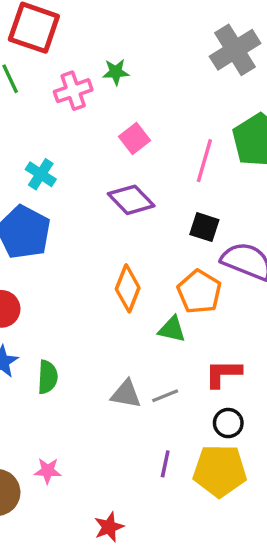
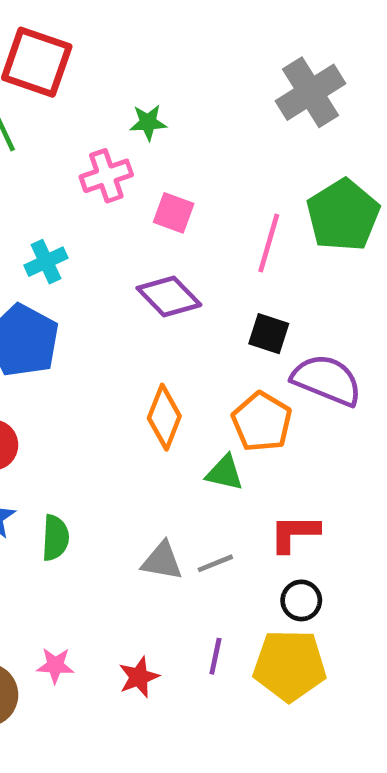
pink cross: (73, 91) -> (106, 176), moved
pink square: (135, 138) -> (174, 213), turned -32
cyan cross: (41, 174) -> (46, 262), turned 32
red star: (109, 527) -> (139, 677), moved

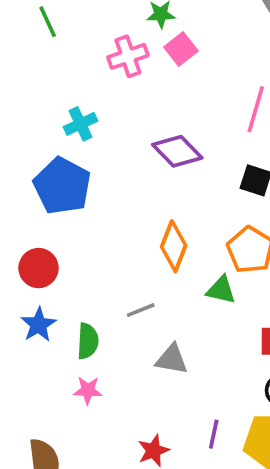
pink square: (174, 213) -> (181, 49), moved, turned 32
gray line: (215, 563) -> (141, 310), moved
pink star: (55, 665) -> (88, 390), moved

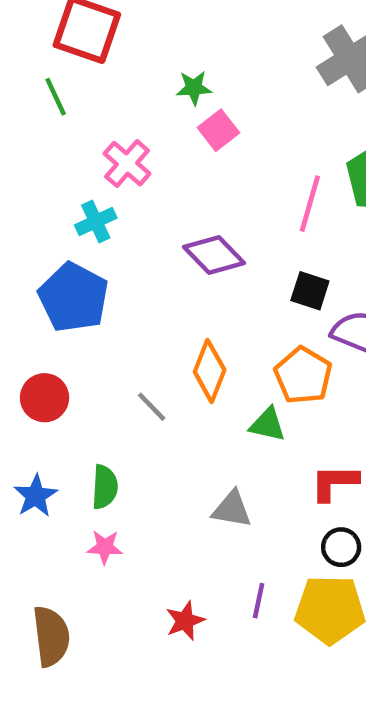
pink cross: (128, 56) -> (127, 164), moved, turned -30
gray line: (141, 310) -> (152, 407), moved, turned 68
blue star: (39, 325) -> (36, 496), moved
gray triangle: (172, 359) -> (232, 509), moved

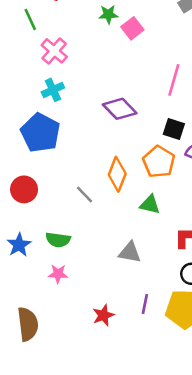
pink square: (218, 130) -> (132, 28), moved
pink cross: (127, 164) -> (54, 51), moved
orange pentagon: (303, 375) -> (159, 162), moved
green semicircle: (105, 487) -> (58, 240), turned 95

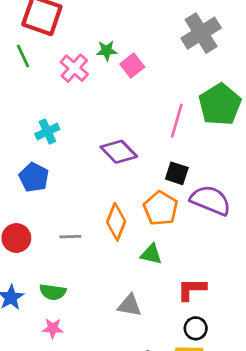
pink cross: (54, 51) -> (74, 68), moved
blue pentagon: (40, 133) -> (34, 177), size x0.7
gray line: (84, 194) -> (70, 237), moved, turned -48

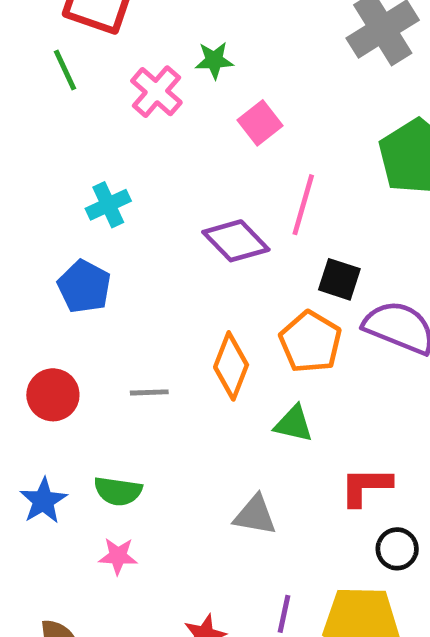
pink square: (132, 65) -> (260, 123), moved
pink line: (177, 121) -> (303, 205), moved
black circle: (196, 328) -> (397, 549), moved

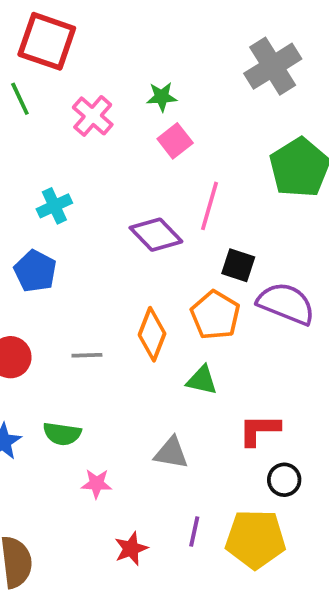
green star: (214, 60) -> (162, 97), moved
pink star: (118, 556) -> (97, 484), moved

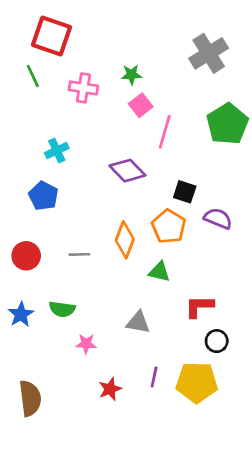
pink cross: (93, 116) -> (83, 88), turned -32
pink line: (210, 206) -> (165, 132), moved
purple semicircle: (286, 304) -> (218, 218), size x0.7

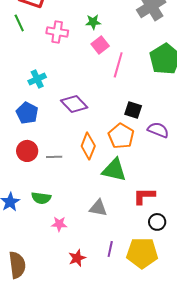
purple diamond: (127, 171) -> (74, 104), moved
red circle: (26, 256) -> (27, 151), moved
green triangle: (159, 272) -> (114, 170), size x1.5

